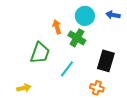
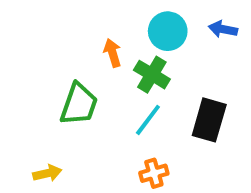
cyan line: (67, 69) -> (148, 120), moved
orange cross: (97, 88) -> (154, 173), moved, turned -32

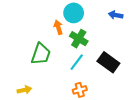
cyan circle: (168, 31) -> (74, 13), moved
black rectangle: (209, 120) -> (108, 62), turned -70

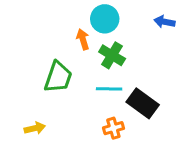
cyan line: (77, 62) -> (109, 89), turned 54
black rectangle: (108, 62) -> (143, 103), moved

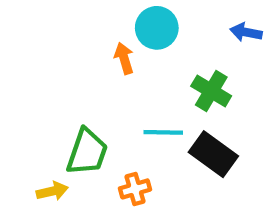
green cross: (112, 55) -> (211, 91), moved
green trapezoid: (58, 77) -> (87, 152), moved
orange cross: (113, 128) -> (135, 189), moved

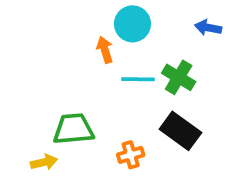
cyan line: (163, 132) -> (138, 79), moved
green trapezoid: (87, 152) -> (73, 129), turned -114
orange cross: (135, 189) -> (131, 155), moved

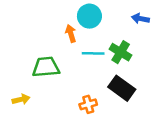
green trapezoid: (73, 129) -> (46, 67), moved
yellow arrow: (44, 162) -> (21, 99), moved

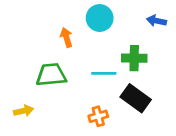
orange arrow: (71, 33) -> (66, 37), moved
green cross: (121, 52) -> (134, 58), turned -30
cyan line: (93, 53) -> (104, 73), moved

